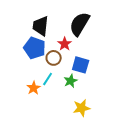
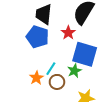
brown circle: (54, 58) -> (57, 82), moved
blue square: (81, 65) -> (85, 54), size x1.4

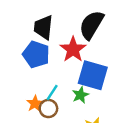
red star: (68, 33) -> (73, 49), size x1.5
brown circle: (57, 82) -> (48, 109), moved

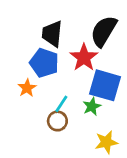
orange star: (35, 104) -> (27, 88), moved

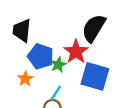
black trapezoid: (52, 34) -> (22, 30), moved
green star: (92, 106) -> (58, 65), moved

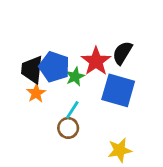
black semicircle: (94, 28) -> (122, 53), moved, size x0.7
black trapezoid: (22, 30) -> (32, 70), moved

